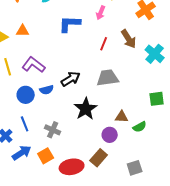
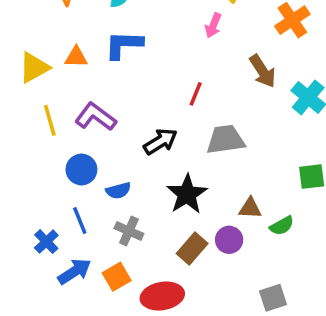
blue L-shape: (70, 24) -> (124, 45), moved
red line: (104, 44) -> (196, 94), moved
blue semicircle: (47, 90) -> (118, 191), moved
brown rectangle: (99, 158) -> (192, 249), moved

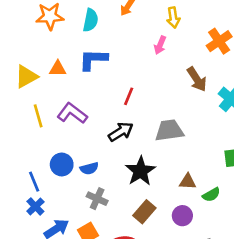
red line: (196, 94) -> (129, 96), moved
blue circle: (81, 169) -> (62, 164), moved
blue line: (80, 220) -> (34, 182), moved
purple circle: (229, 240) -> (182, 216), moved

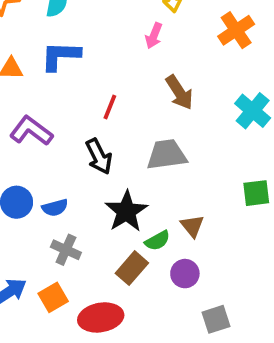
brown arrow: (197, 79) -> (179, 92), moved
black arrow: (121, 132) -> (99, 156), turned 95
brown triangle: (188, 182) -> (192, 226), turned 48
green semicircle: (211, 195) -> (157, 241), moved

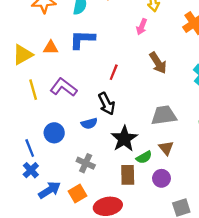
gray trapezoid: (167, 155) -> (164, 115), moved
blue semicircle: (55, 208) -> (89, 123), moved
brown rectangle: (132, 268) -> (128, 175), turned -42

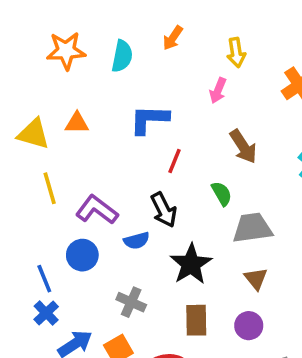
blue L-shape: (82, 39) -> (149, 119), moved
yellow triangle: (23, 55) -> (33, 134), turned 45
purple L-shape: (63, 87) -> (97, 210), moved
green semicircle: (144, 157) -> (222, 194), moved, turned -91

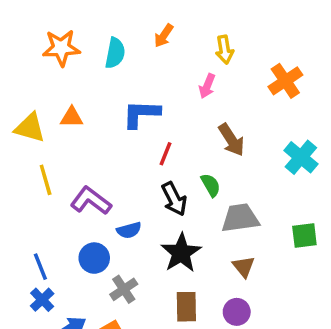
black arrow: (164, 210) -> (174, 199), moved
blue circle: (82, 255) -> (94, 258), moved
gray cross: (131, 302) -> (124, 289), turned 32

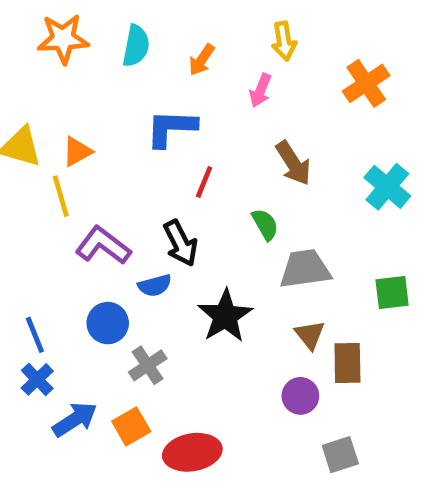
orange arrow: (164, 36) -> (202, 60), moved
orange triangle: (72, 117) -> (77, 152), moved, turned -30
yellow line: (46, 180) -> (61, 196), moved
black arrow: (174, 199) -> (181, 243), moved
brown rectangle: (186, 307) -> (347, 363), moved

